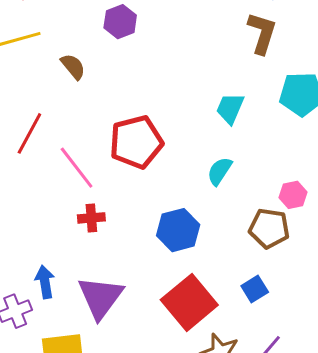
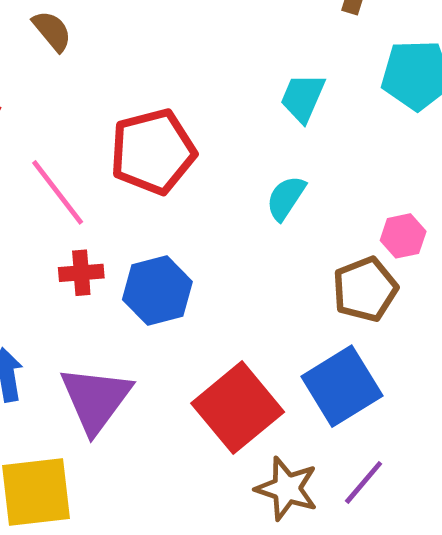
brown pentagon: (269, 228) -> (365, 289), turned -30
blue hexagon: (178, 230) -> (157, 291), moved
blue square: (255, 289) -> (342, 386), size x1.8

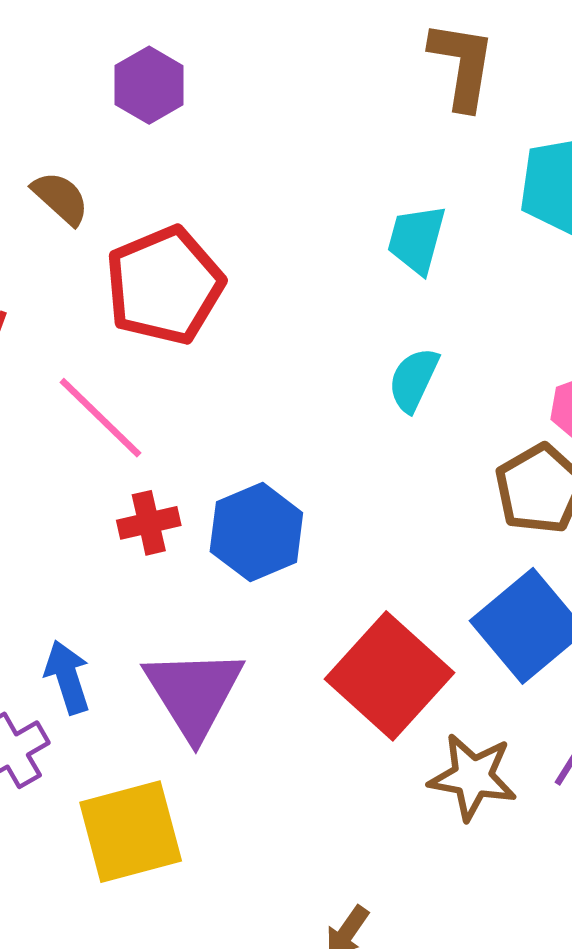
red pentagon: (153, 152) -> (164, 285), moved

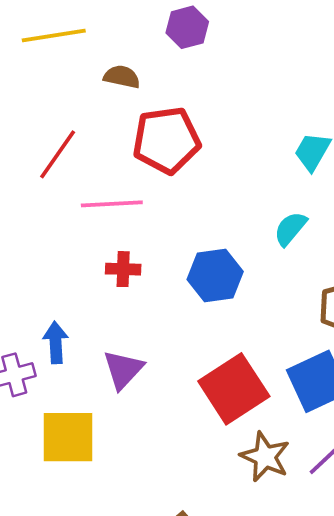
brown semicircle: (61, 198) -> (122, 77), turned -45
pink line: (100, 418) -> (112, 204), turned -62
blue hexagon: (256, 532) -> (215, 275), moved
purple triangle: (194, 693) -> (123, 370), size x0.7

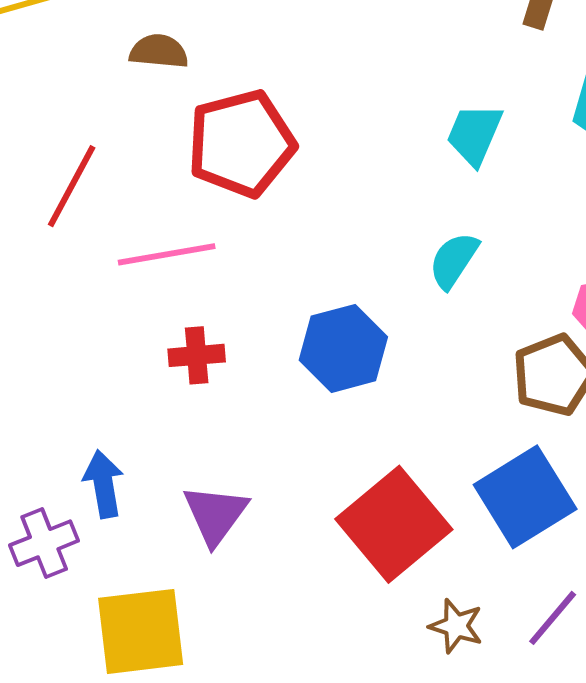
brown star: (265, 457) -> (456, 626), size x0.7

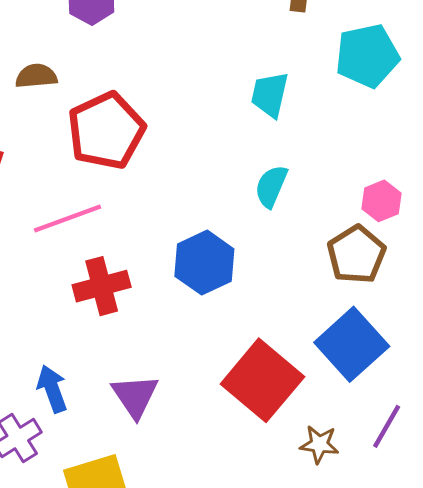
red cross: (197, 355) -> (102, 286), size x1.4

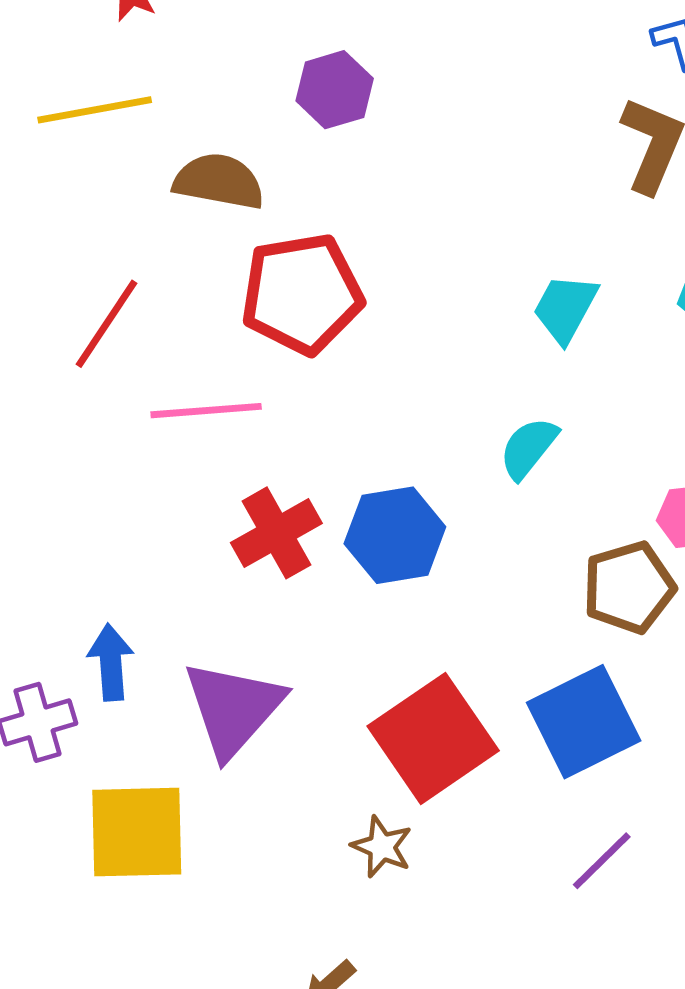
brown semicircle: (36, 76) -> (219, 181), size x1.4
red cross: (102, 286) -> (276, 533), moved, turned -30
purple triangle: (135, 396) -> (233, 708), size x1.4
brown star: (319, 444) -> (382, 847), moved

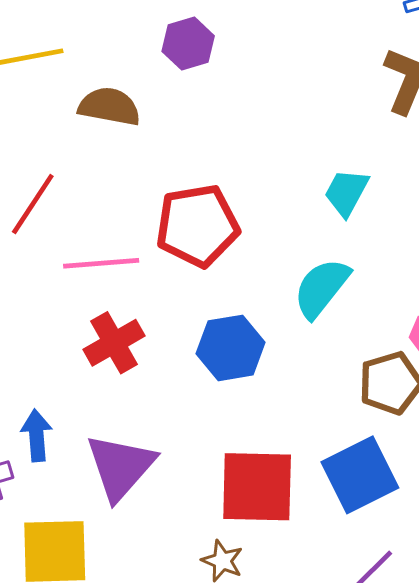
red pentagon: (302, 294) -> (197, 226), moved
cyan semicircle: (528, 448) -> (322, 288), size x1.4
red cross: (276, 533) -> (114, 343), moved
red square: (433, 738) -> (257, 487), turned 36

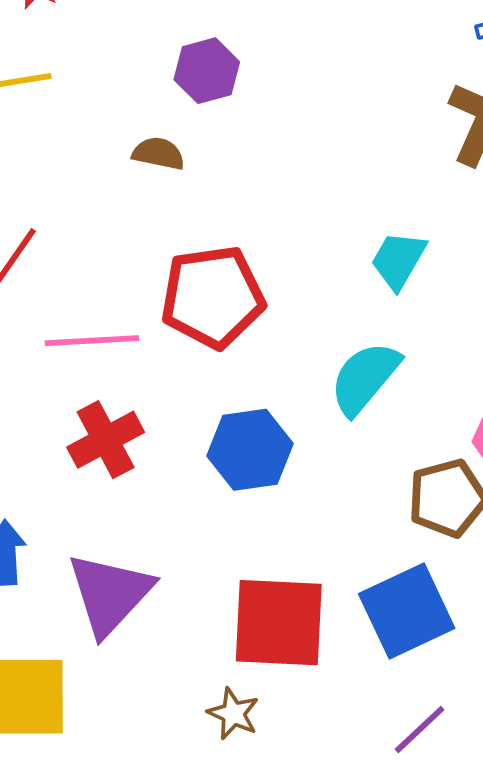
brown semicircle: (109, 107) -> (158, 153), moved, size x0.7

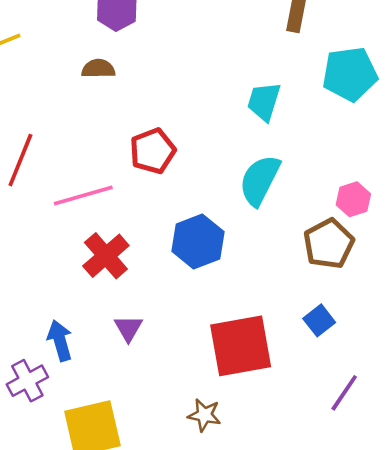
red pentagon: (213, 297) -> (153, 151), size x0.7
purple triangle: (110, 594) -> (128, 328), moved, size x0.5
blue square: (407, 611) -> (319, 320), size x0.5
brown star: (233, 714) -> (204, 415), moved

